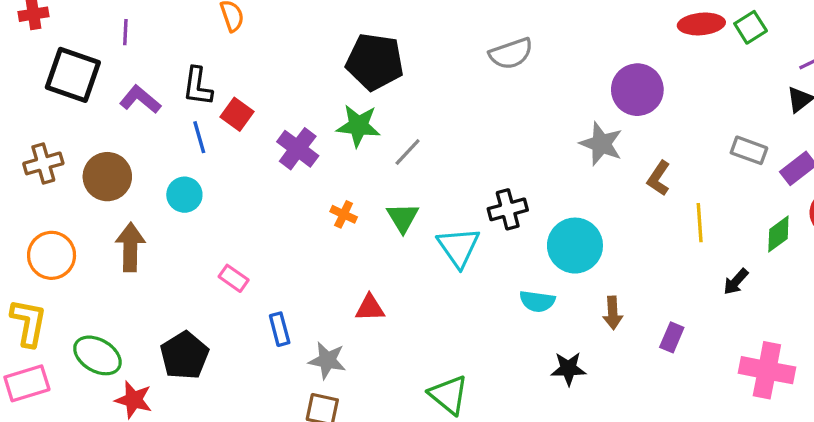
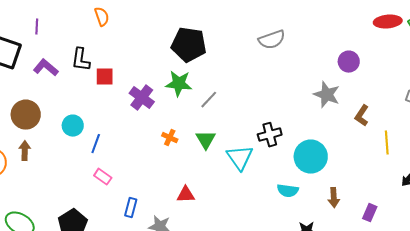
purple circle: (637, 90) -> (349, 62), size x0.7
red square: (237, 114) -> (105, 77), turned -36
blue line: (199, 137) -> (96, 144), moved, turned 36
brown arrow: (130, 247) -> (25, 151), moved, size x0.7
blue rectangle: (280, 329) -> (131, 208), turned 30

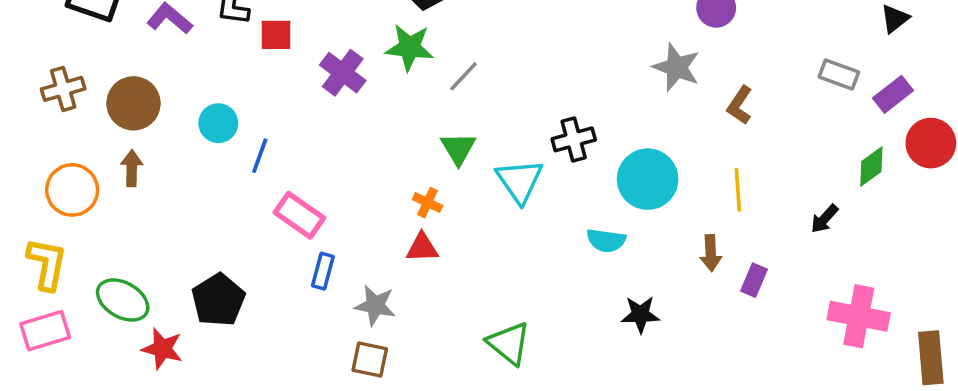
orange cross: (170, 138) -> (428, 203), moved
yellow line: (387, 143) -> (738, 190), moved
pink rectangle: (103, 177) -> (299, 215), moved, size x1.5
brown arrow: (334, 198) -> (711, 253), moved

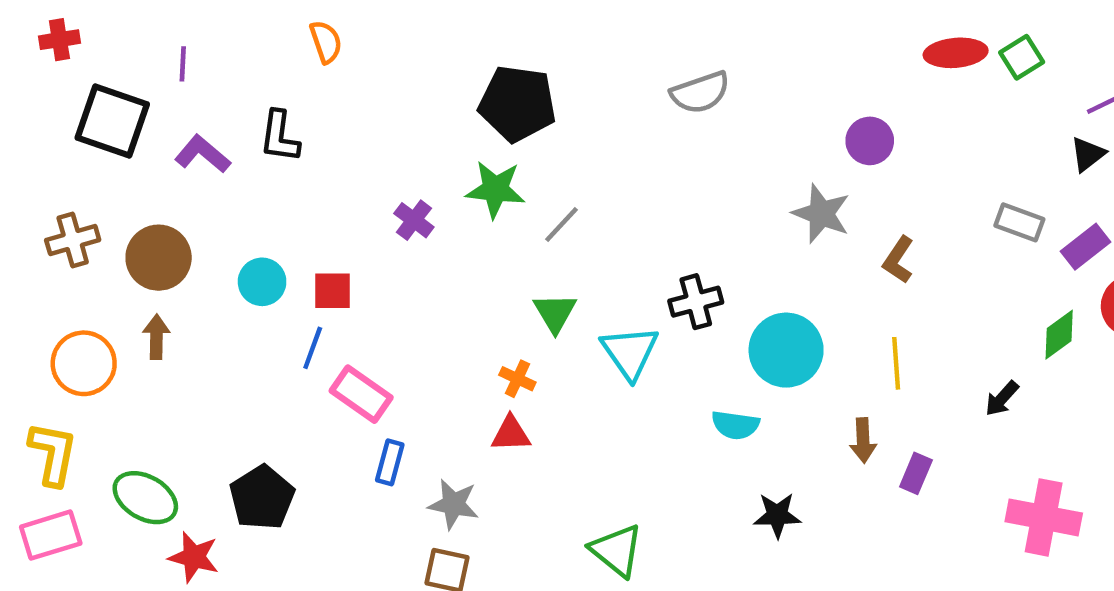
red square: (276, 35) -> (332, 291), moved
purple cross: (343, 73) -> (414, 220), size x0.7
blue line: (260, 156) -> (313, 348), moved

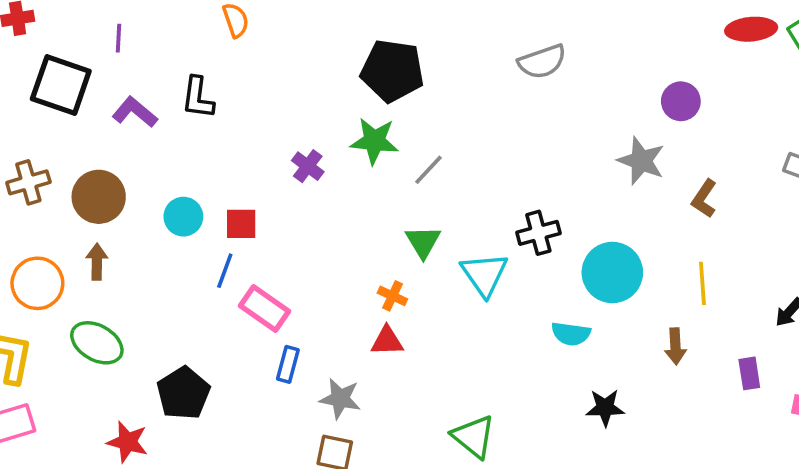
purple rectangle: (916, 473) -> (749, 373), moved, turned -32
green ellipse: (145, 498) -> (97, 343), moved

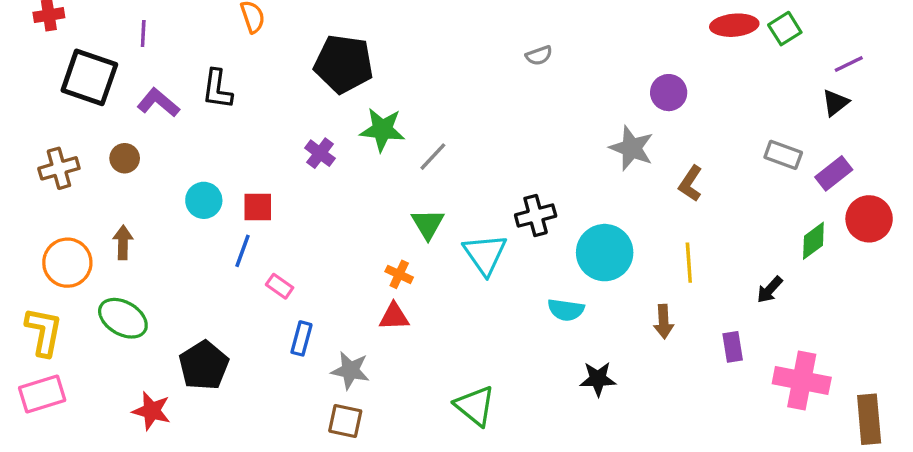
gray semicircle: (542, 62) -> (539, 55), size x0.6
black pentagon: (392, 71) -> (344, 64), moved
brown circle: (99, 197) -> (125, 158), moved, size x0.6
pink rectangle: (264, 309) -> (280, 286), size x0.6

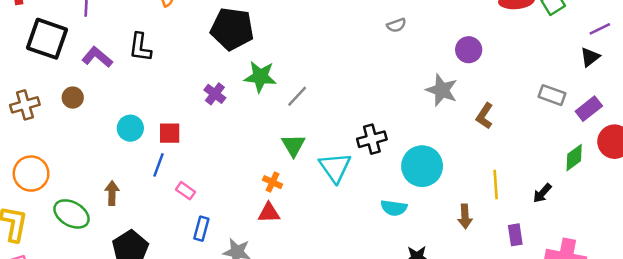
gray semicircle: (539, 55) -> (396, 25), moved
brown arrow: (123, 242) -> (112, 193), moved
yellow line: (689, 263) -> (496, 185), moved

